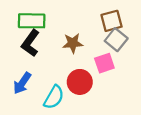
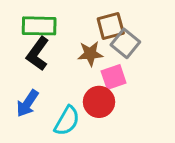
brown square: (111, 21) -> (111, 26), moved
gray square: (116, 40) -> (125, 43), moved
pink square: (104, 63) -> (114, 77), moved

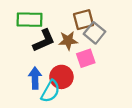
black L-shape: (38, 54) -> (44, 41), moved, turned -150
red circle: (99, 102) -> (61, 77), moved
blue arrow: (27, 103) -> (35, 78), moved, turned 145

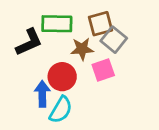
green rectangle: (30, 20) -> (57, 24), moved
black L-shape: (44, 41) -> (29, 42), moved
red circle: (61, 77) -> (62, 77), moved

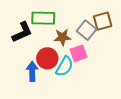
brown square: (101, 24) -> (103, 21), moved
cyan semicircle: (61, 110) -> (64, 66), moved

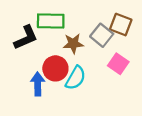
brown square: (103, 21) -> (121, 25), turned 36
pink square: (78, 53) -> (118, 64), moved, turned -36

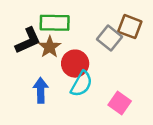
brown star: (73, 44) -> (50, 47), moved, turned -30
pink square: (118, 64) -> (120, 103), moved
red circle: (55, 68) -> (75, 64), moved

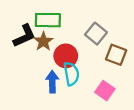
brown square: (130, 27) -> (116, 55), moved
cyan semicircle: (81, 84) -> (71, 74), turned -40
blue arrow: (41, 90) -> (52, 82), moved

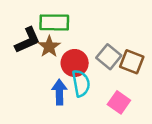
gray square: (96, 34) -> (109, 57), moved

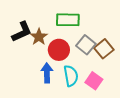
green rectangle: (54, 22) -> (68, 20), moved
brown square: (132, 62) -> (104, 49), turned 30
cyan semicircle: (81, 83) -> (71, 76), moved

